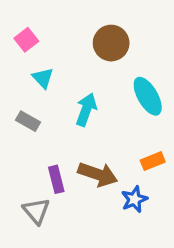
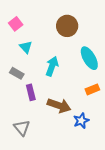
orange rectangle: (153, 161) -> (92, 89), moved
purple rectangle: (56, 179) -> (31, 92), moved

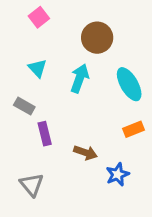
pink square: (16, 24) -> (39, 17), moved
cyan arrow: (52, 66) -> (80, 78), moved
brown arrow: (59, 106) -> (85, 153), size x0.7

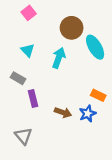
cyan ellipse: (129, 84) -> (95, 47), moved
orange rectangle: (133, 129) -> (98, 95), turned 48
blue star: (117, 174) -> (88, 114), moved

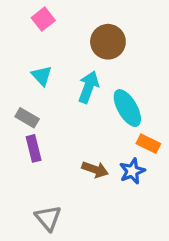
cyan ellipse: (95, 47) -> (127, 108), moved
purple rectangle: (33, 99) -> (34, 148), moved
gray triangle: (23, 136) -> (48, 218), moved

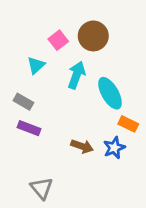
pink square: (43, 19) -> (58, 40), moved
cyan triangle: (42, 76) -> (36, 65), turned 30
purple rectangle: (34, 148) -> (29, 128), turned -55

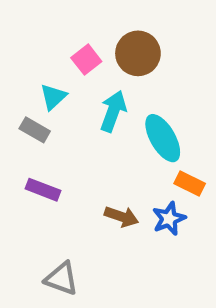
gray rectangle: (23, 102) -> (35, 130), moved
gray triangle: (42, 188) -> (62, 279), turned -30

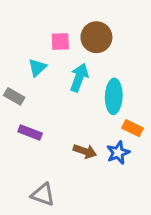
pink square: (86, 60) -> (60, 42), turned 36
gray rectangle: (35, 130) -> (14, 96), moved
cyan ellipse: (163, 138) -> (114, 96), turned 32

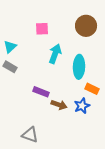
brown circle: (96, 37) -> (86, 26), moved
cyan triangle: (37, 68) -> (10, 47), moved
purple rectangle: (30, 132) -> (41, 92), moved

